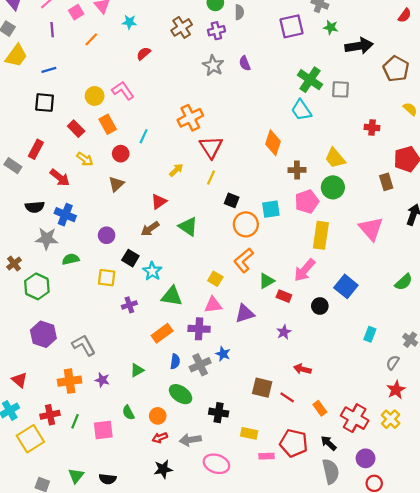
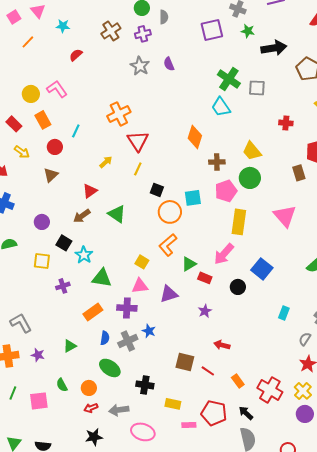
purple circle: (366, 458) -> (305, 414), moved

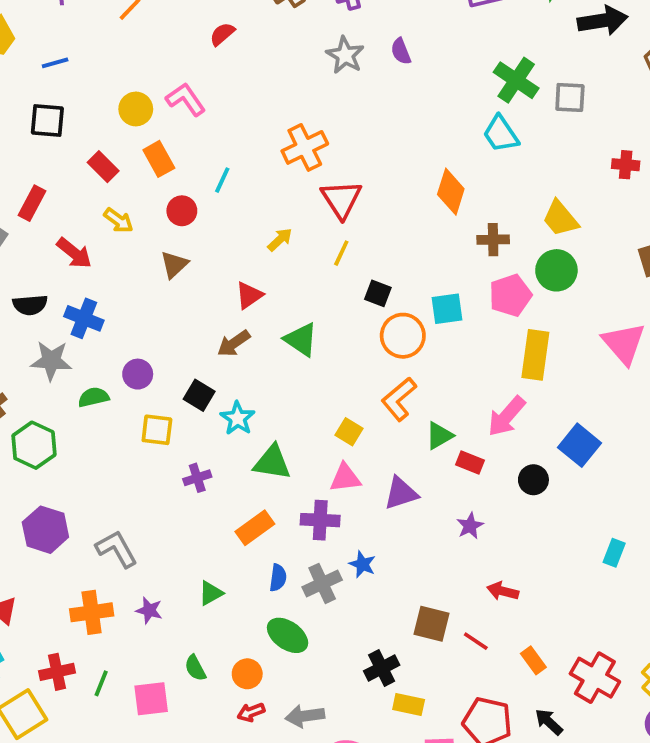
purple circle: (42, 222) -> (138, 374), moved
cyan rectangle: (284, 313) -> (614, 553), moved
black cross: (145, 385) -> (382, 668), moved, turned -36

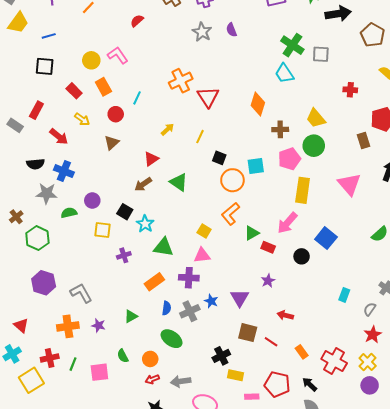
red triangle: (341, 199) -> (208, 97), moved
purple triangle: (401, 493) -> (240, 298), moved, turned -42

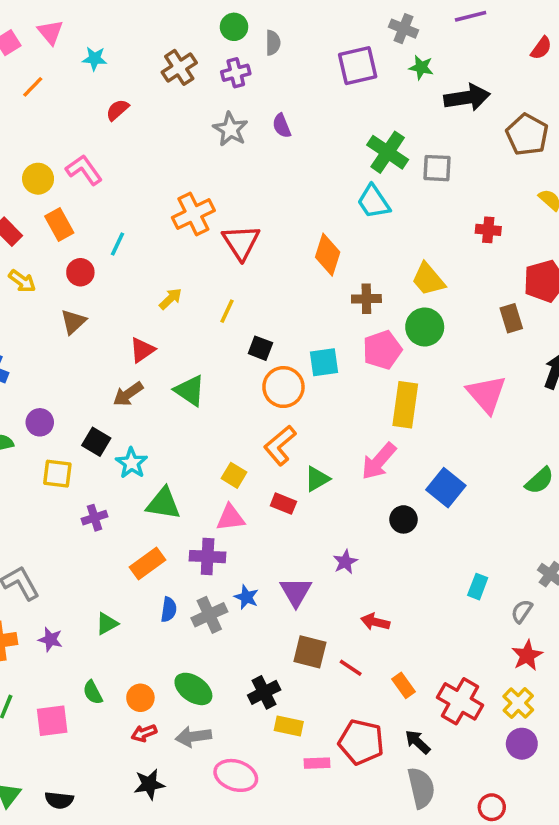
red rectangle: (268, 247) -> (283, 504), moved
green ellipse: (172, 339) -> (193, 689), moved

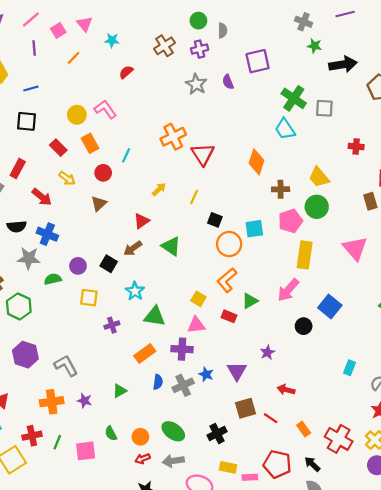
purple square: (358, 66) -> (258, 61), moved
black square: (96, 442) -> (109, 264), moved
brown square: (310, 652) -> (246, 408), turned -30
yellow rectangle: (289, 726) -> (228, 467), moved

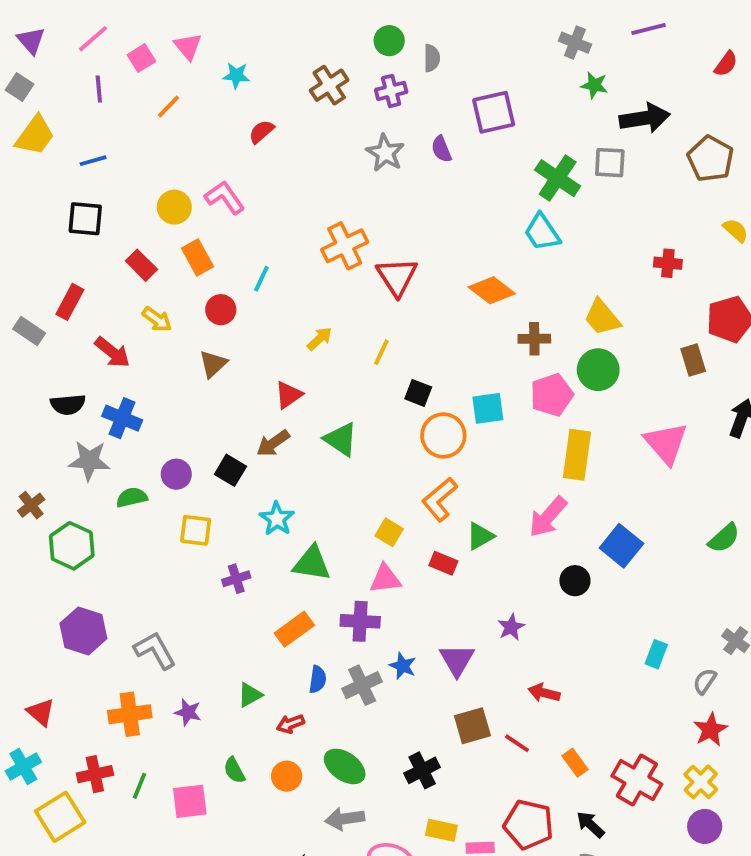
gray square: (324, 108) -> (610, 163), moved
orange diamond: (256, 162) -> (492, 290), turned -70
red arrow: (143, 459) -> (290, 724), moved

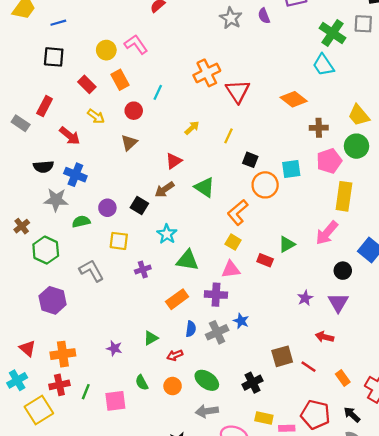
orange L-shape: (439, 499) -> (238, 212), moved
gray L-shape: (155, 650) -> (91, 271), moved
purple triangle: (457, 660) -> (338, 303), moved
orange cross: (130, 714) -> (63, 354), moved

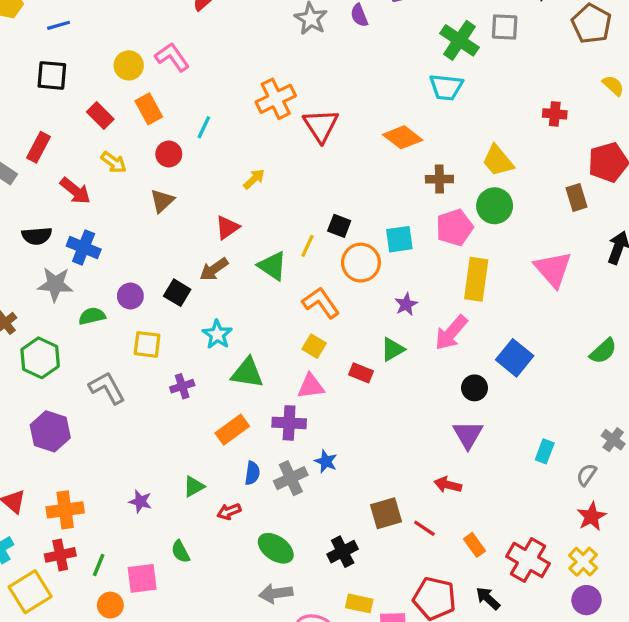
cyan trapezoid: (323, 65) -> (446, 87), turned -50
yellow line: (229, 136) -> (307, 246), moved
orange L-shape: (238, 212) -> (321, 303), turned 95
purple star: (305, 298) -> (406, 304), moved
orange circle: (173, 386) -> (110, 605), moved

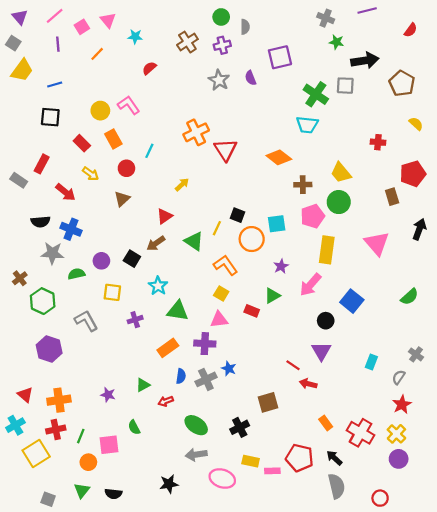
red line: (424, 528) -> (293, 365), moved

